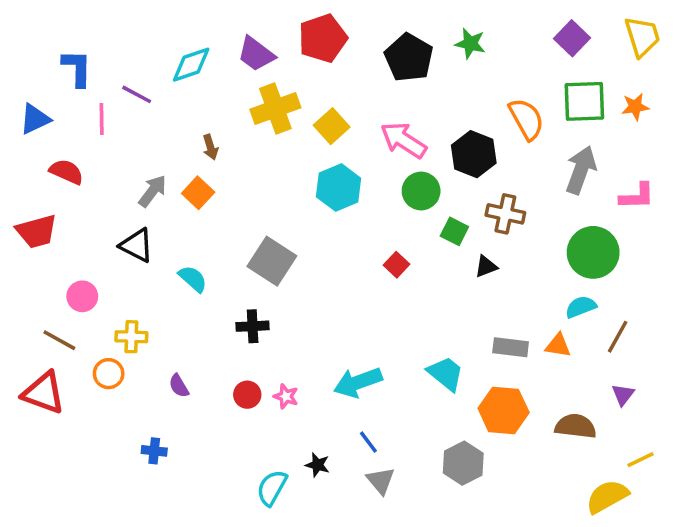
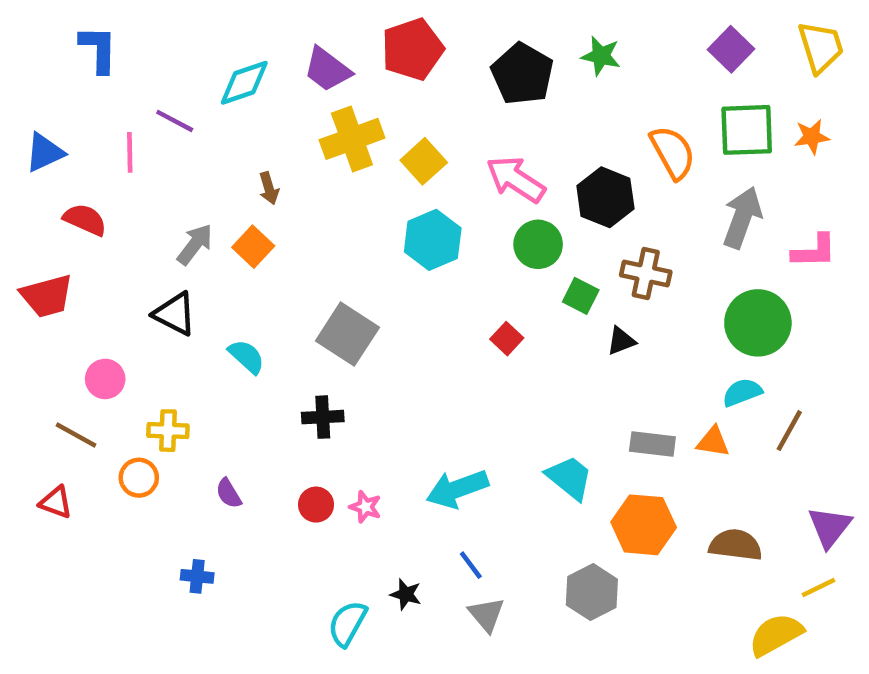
blue L-shape: (77, 68) -> (98, 49), moved
red triangle: (44, 393) -> (56, 502), size x0.6
purple triangle: (623, 395) -> (830, 527), moved, size x1.5

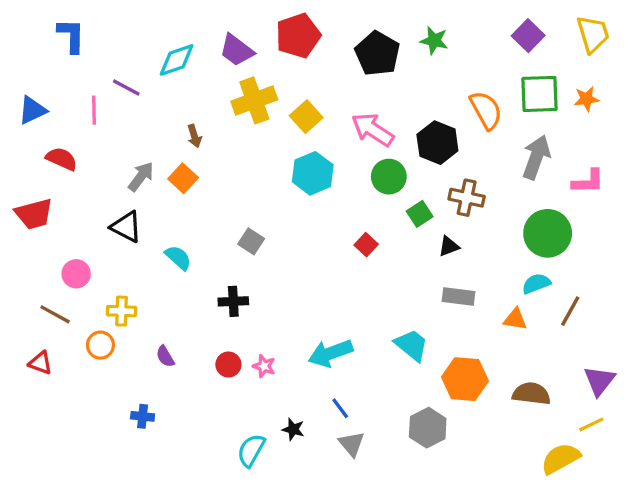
green square: (581, 296) -> (420, 214), turned 30
gray square: (347, 334) -> (251, 241), size x0.6
gray rectangle: (652, 444) -> (458, 296), moved

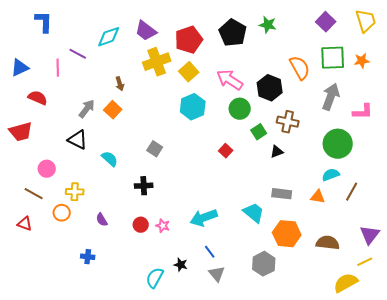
red pentagon: (298, 36) -> (189, 40), moved
gray rectangle: (458, 296) -> (282, 194), moved

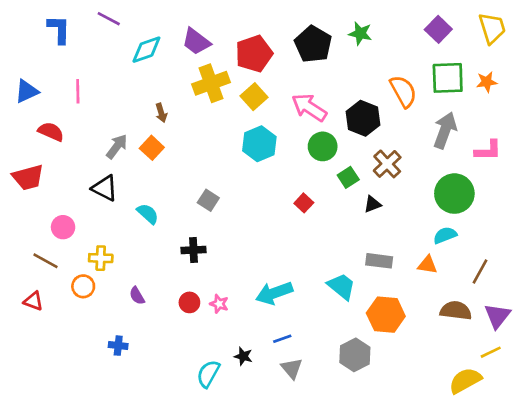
purple line: (78, 54) -> (109, 19), moved
brown cross: (288, 122) -> (387, 164), turned 35
brown line: (352, 192) -> (480, 272), moved
brown semicircle: (328, 243) -> (456, 311), moved
blue line: (210, 252) -> (282, 339), turned -72

